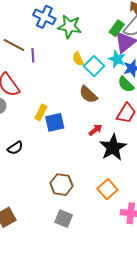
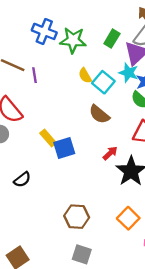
green rectangle: (117, 28) -> (112, 39), moved
yellow rectangle: (41, 112) -> (48, 138), turned -63

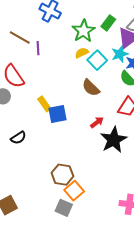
green star: (73, 40) -> (84, 31), moved, turned 30
cyan star: (128, 73) -> (120, 54), turned 30
yellow semicircle: (85, 76) -> (82, 53), turned 88
orange square: (128, 218) -> (74, 191), moved

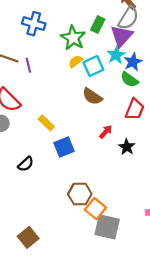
cyan square: (97, 60) -> (93, 66), turned 30
blue square: (58, 114) -> (64, 147), moved
black star: (114, 140) -> (127, 147), size x0.6
gray square: (64, 208) -> (107, 227), moved, size x1.4

